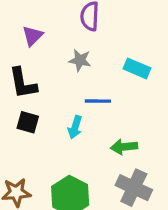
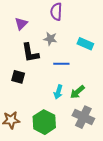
black L-shape: (23, 83) -> (30, 53), moved
cyan arrow: (75, 127) -> (58, 92), moved
green arrow: (124, 147) -> (77, 92), turned -35

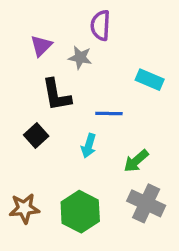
gray star: (50, 39) -> (80, 58), moved
black square: (18, 77) -> (36, 136), turned 32
cyan arrow: (58, 92) -> (89, 146), moved

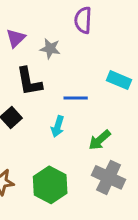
purple semicircle: (100, 25) -> (83, 20), moved
cyan rectangle: (150, 80) -> (119, 80), moved

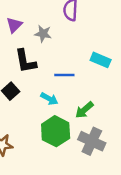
cyan arrow: (58, 126) -> (49, 99), turned -78
green hexagon: (50, 185) -> (56, 131), moved

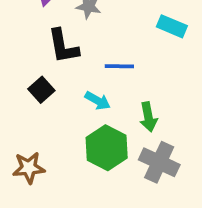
cyan rectangle: (101, 60) -> (172, 26), moved
green arrow: (84, 110) -> (148, 117), turned -60

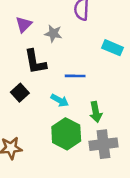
gray cross: (159, 162) -> (103, 144), turned -32

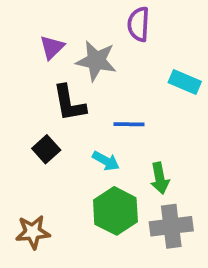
gray star: (53, 34) -> (96, 61), size x1.5

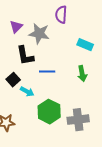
blue line: (129, 124) -> (47, 72), moved
cyan arrow: (106, 161) -> (27, 92), moved
green arrow: (160, 178) -> (82, 74), moved

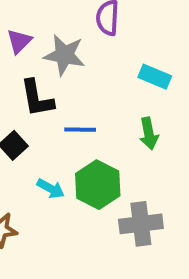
cyan arrow: (27, 92) -> (51, 189), moved
green hexagon: (49, 112) -> (98, 185), moved

